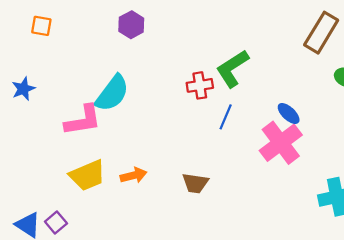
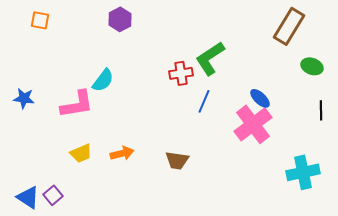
blue star: (23, 89) -> (24, 98), moved, turned 30
cyan semicircle: (112, 93) -> (103, 80), size x0.7
yellow trapezoid: (87, 175) -> (81, 153), size x0.7

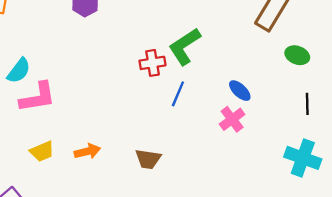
cyan semicircle: (103, 80) -> (19, 71), moved
pink cross: (253, 124) -> (232, 119), size x0.6
cyan cross: (303, 172) -> (303, 158), moved, turned 32

